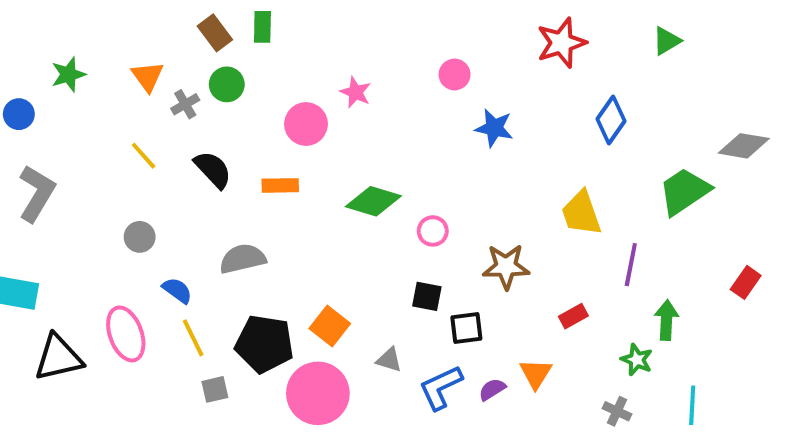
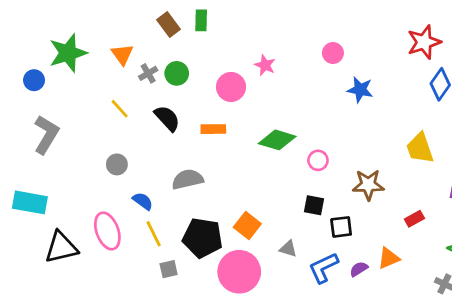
red star: (561, 43) -> (424, 42), moved
green star: (68, 74) -> (68, 53), size x1.6
green circle: (227, 84) -> (177, 73), moved
orange triangle: (536, 374) -> (389, 258), turned 35

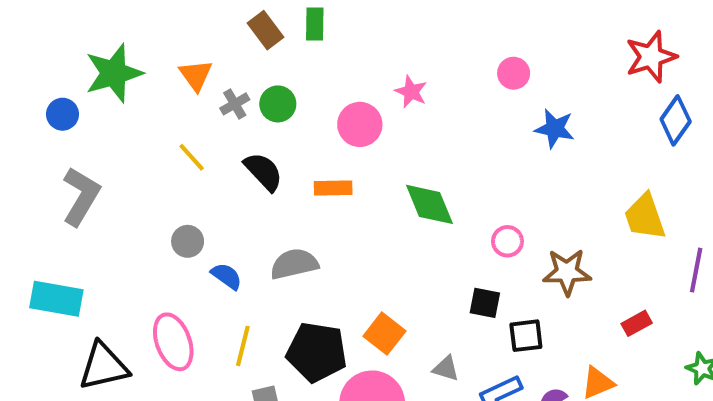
green diamond: (277, 140) -> (430, 204), turned 51
pink circle: (318, 160) -> (507, 241), moved
blue semicircle: (143, 201) -> (227, 276), moved
yellow line: (154, 234) -> (243, 346), turned 40

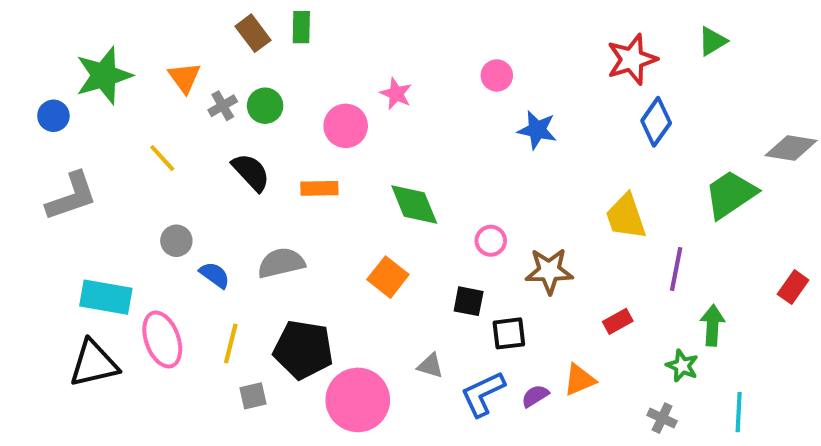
yellow line: (192, 157) -> (162, 158), moved
gray L-shape: (81, 196) -> (72, 196), turned 40
cyan rectangle: (56, 299) -> (106, 297), moved
orange square: (384, 334) -> (388, 277), moved

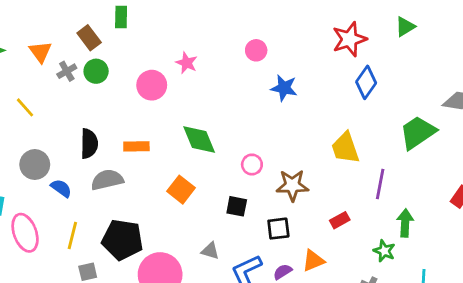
brown rectangle: (253, 33) -> (89, 38), moved
black semicircle: (251, 172) -> (89, 144), moved, turned 44
orange rectangle: (319, 188) -> (136, 146), moved
gray circle: (176, 241) -> (35, 165), size x1.4
black square: (509, 333) -> (278, 229), moved

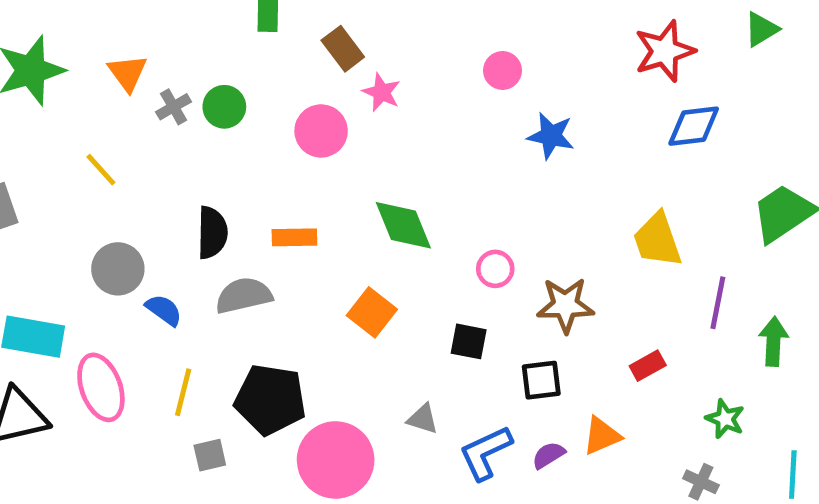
brown rectangle: (89, 38) -> (343, 49), moved
blue diamond: (366, 82) -> (694, 126), turned 48
green arrow: (405, 223) -> (773, 341), moved

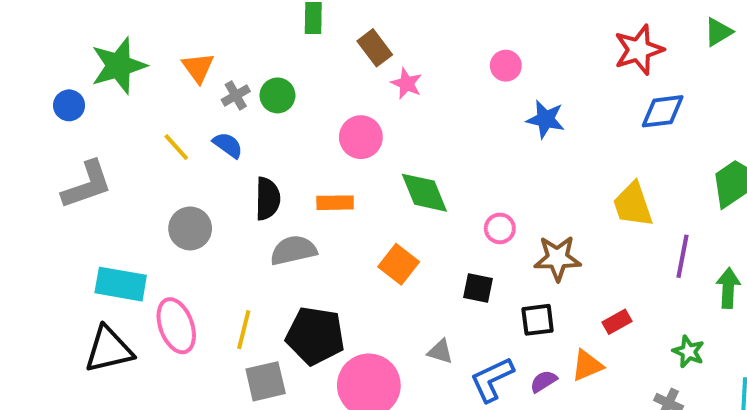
pink circle: (321, 131) -> (361, 137), moved
blue semicircle: (164, 310) -> (228, 145), moved
red rectangle: (648, 366) -> (617, 322), moved
gray square: (210, 455) -> (266, 381), size x1.5

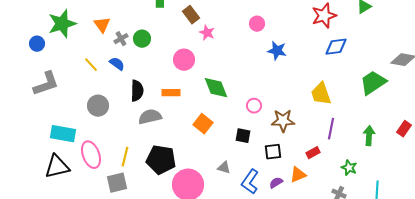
purple line: (682, 256) -> (331, 129), moved
blue L-shape: (492, 379) -> (250, 182), turned -30
gray square: (266, 381) -> (117, 183), moved

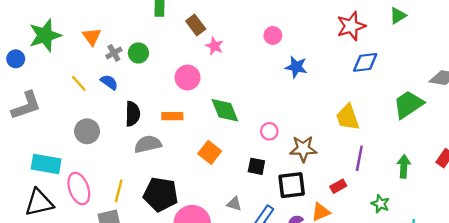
black square: (273, 152) -> (292, 185), size x1.4

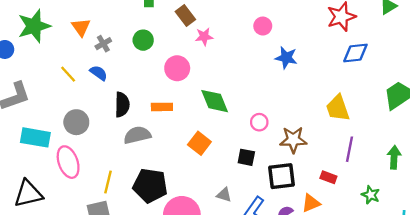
pink star: (214, 46) -> (204, 37), turned -30
green circle: (138, 53) -> (143, 40), moved
cyan rectangle: (46, 164) -> (35, 137), moved
red rectangle: (338, 186) -> (328, 177), turned 49
pink ellipse: (79, 189) -> (68, 162), moved

